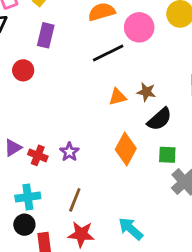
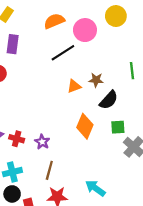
purple star: (69, 152) -> (42, 142), moved

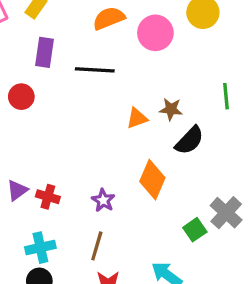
black line: (63, 53) -> (95, 70), moved, turned 35
green square: (118, 127) -> (195, 230), moved, turned -32
purple star: (42, 142) -> (103, 200), moved

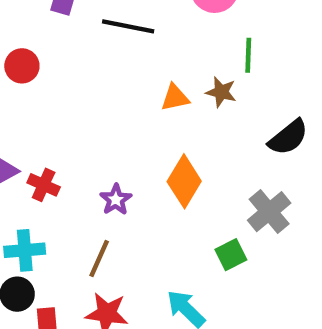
green line: (226, 96) -> (248, 55), moved
red circle: (21, 97) -> (22, 66), moved
black semicircle: (189, 140) -> (288, 137), moved
gray cross: (226, 213) -> (269, 212), moved

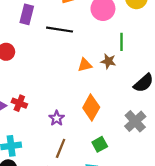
red cross: (44, 185) -> (19, 103), moved
green square: (231, 255) -> (100, 144), moved
brown line: (99, 259) -> (61, 148), moved

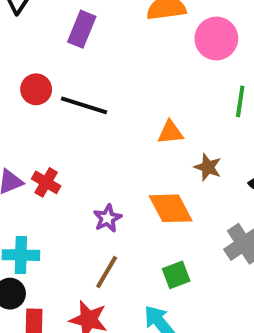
black line: (60, 30) -> (84, 105), moved
brown star: (108, 61) -> (208, 167), moved
orange diamond: (91, 107) -> (171, 208), turned -65

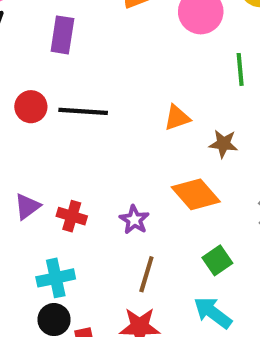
red cross: (46, 182) -> (72, 216), moved

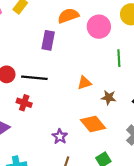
purple rectangle: (62, 35) -> (48, 40), moved
red cross: (72, 216) -> (24, 103), moved

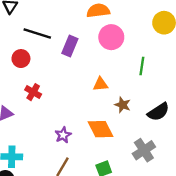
pink circle: (99, 27) -> (111, 37), moved
purple rectangle: (48, 40) -> (70, 46), moved
black line: (34, 78) -> (37, 33), moved

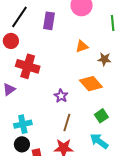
black line: (37, 33) -> (19, 17), turned -60
red cross: (33, 92) -> (28, 66), size x1.6

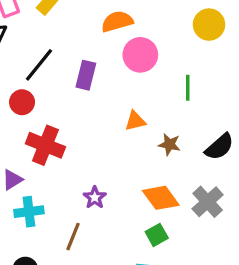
orange diamond: (91, 84) -> (161, 198), moved
brown line: (67, 122) -> (73, 237), moved
cyan cross: (23, 124) -> (29, 212), moved

